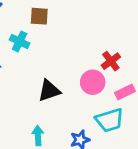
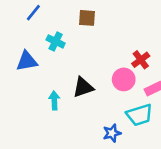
brown square: (39, 16) -> (87, 18), moved
cyan arrow: (38, 136) -> (54, 100), moved

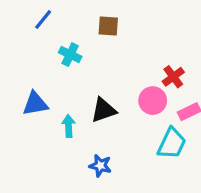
blue triangle: (27, 61) -> (35, 104), moved
cyan trapezoid: (139, 115) -> (172, 143), turned -48
blue star: (112, 133) -> (100, 166), moved, turned 30

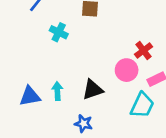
blue triangle: (35, 104) -> (30, 96), moved
black triangle: (103, 110) -> (93, 90), moved

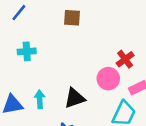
cyan cross: (59, 32) -> (27, 51), moved, turned -30

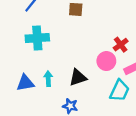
cyan cross: (27, 51) -> (37, 38), size x1.5

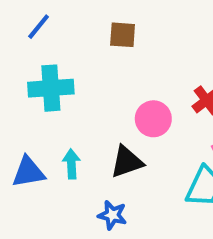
pink circle: (106, 61) -> (153, 119), moved

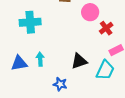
pink circle: (153, 119) -> (90, 12), moved
black triangle: (127, 162) -> (79, 61), moved

